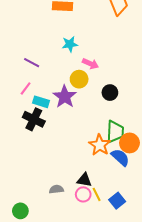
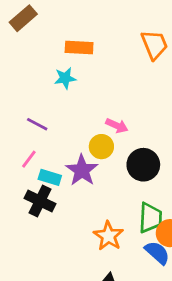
cyan star: (70, 44) -> (65, 78), moved
black circle: (110, 93) -> (143, 165), size x1.5
orange star: (100, 145) -> (108, 236), moved

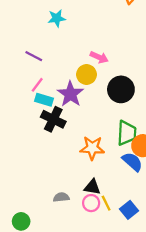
pink line: (29, 159) -> (37, 85), moved
black cross: (40, 201) -> (53, 119), moved
orange star: (108, 236) -> (92, 148), turned -30

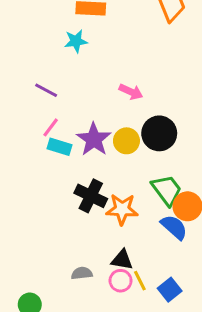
yellow circle: (87, 75) -> (126, 141), moved
black cross: (53, 119) -> (91, 196), moved
green trapezoid: (127, 133) -> (167, 190), turned -40

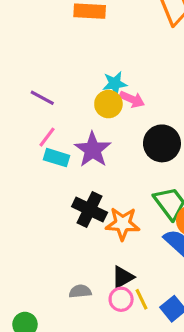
cyan star: (76, 41) -> (115, 84), moved
yellow circle: (126, 141) -> (108, 104), moved
black triangle: (122, 260) -> (123, 277), turned -40

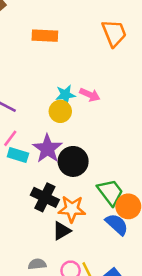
pink arrow: (132, 99) -> (90, 95), moved
black circle: (162, 143) -> (73, 161), moved
black triangle: (123, 277) -> (62, 231), moved

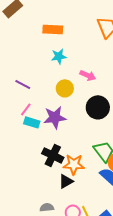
cyan star: (65, 95) -> (59, 56), moved
purple star: (47, 149) -> (55, 117), turned 30
black circle: (73, 161) -> (98, 107), moved

